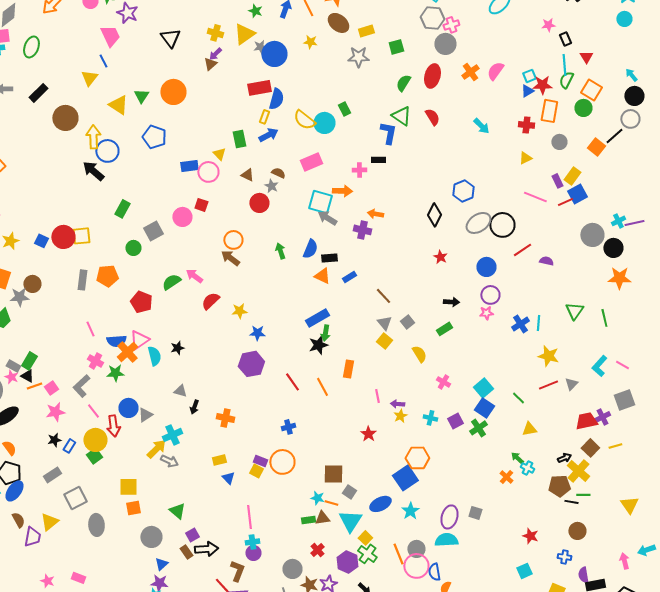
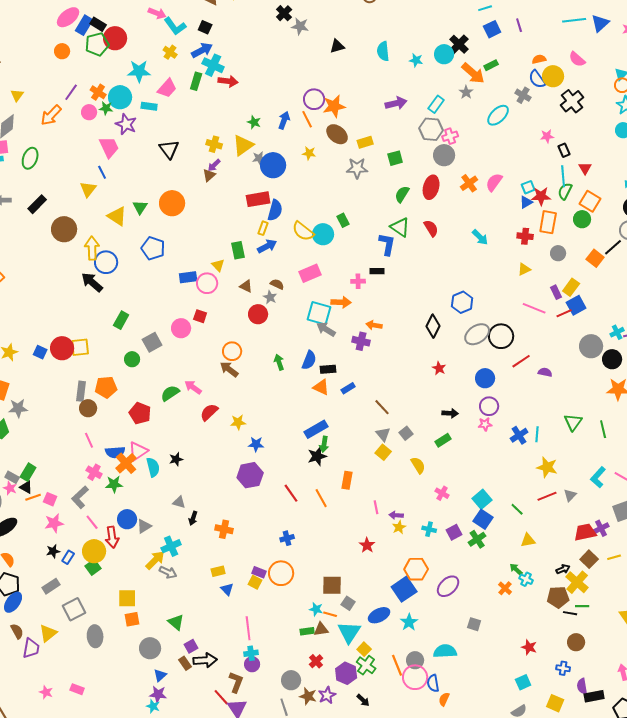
brown circle: (32, 284) -> (88, 408), moved
pink square: (51, 388) -> (50, 499), turned -32
purple ellipse: (449, 517) -> (448, 586), moved, turned 30

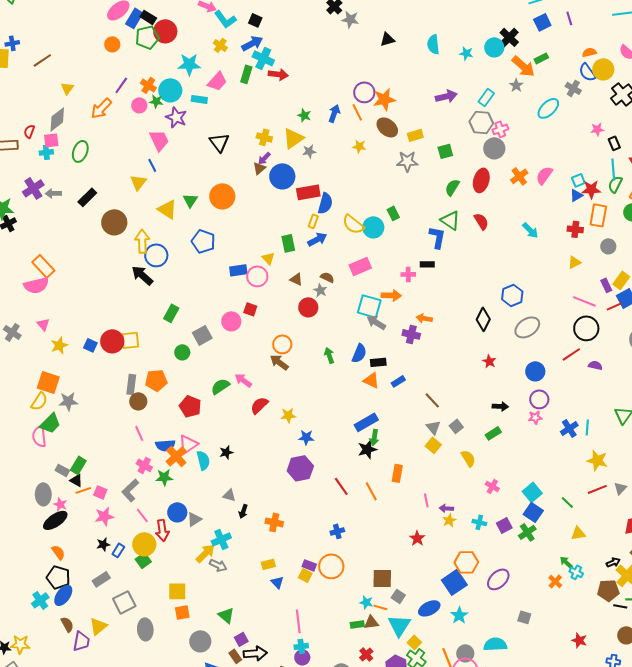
blue circle: (273, 165) -> (282, 176), moved
black circle: (501, 336) -> (586, 328), moved
pink star: (10, 488) -> (60, 504), moved

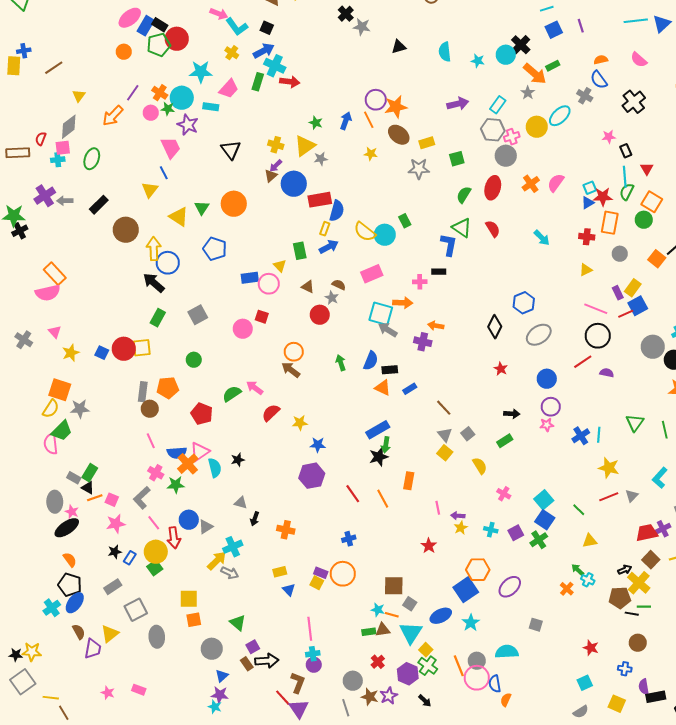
yellow circle: (603, 69) -> (537, 127), moved
green rectangle: (171, 313) -> (158, 318), moved
gray square: (202, 335) -> (198, 315), moved

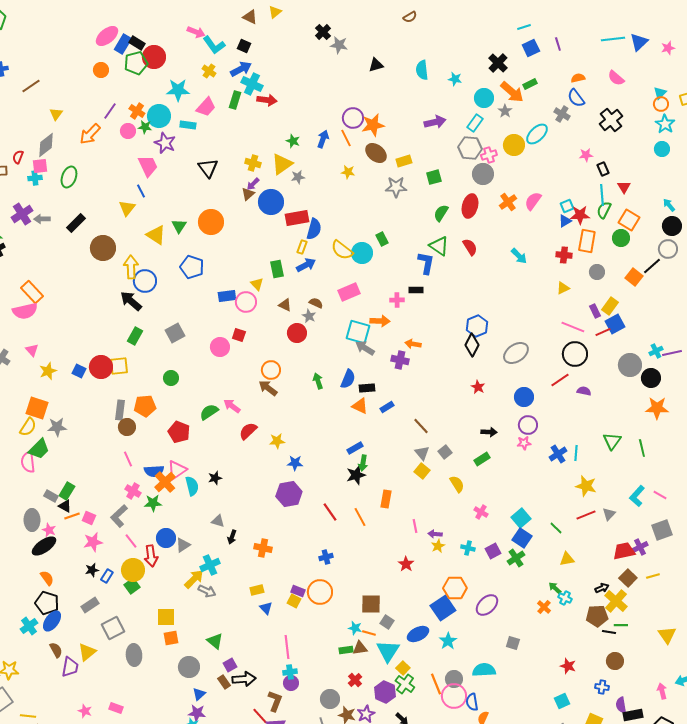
cyan circle: (506, 55) -> (484, 98), moved
blue hexagon: (524, 303) -> (477, 326), moved
blue rectangle: (378, 430) -> (355, 448), size x0.7

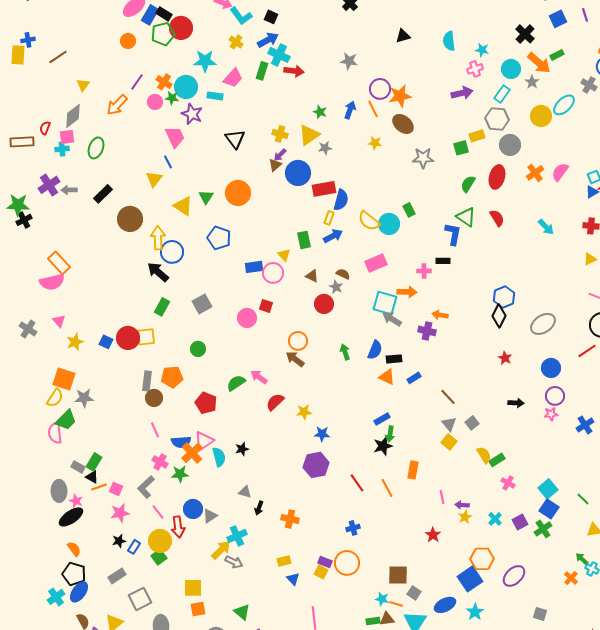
gray star: (339, 45) -> (349, 61), moved
pink cross: (489, 155) -> (475, 69), moved
yellow rectangle: (404, 161) -> (477, 136), moved
green rectangle: (482, 459) -> (497, 460), moved
cyan cross: (468, 548) -> (495, 519), turned 32

